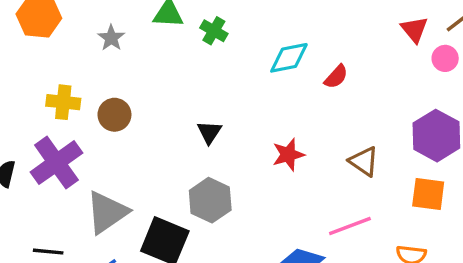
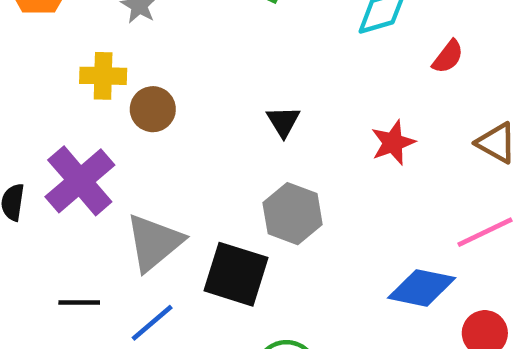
red semicircle: (336, 77) -> (448, 57), moved
yellow cross: (63, 102) -> (103, 76), moved

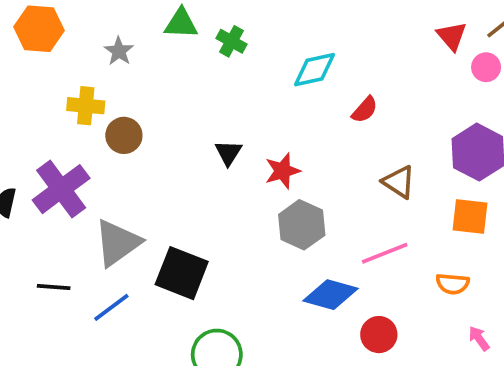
red star: (393, 143) -> (283, 171), moved
gray hexagon: (293, 214) -> (302, 225), moved

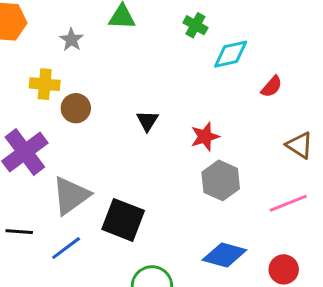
green cross: (232, 41) -> (195, 25), moved
black triangle: (228, 153) -> (147, 121), moved
blue diamond: (330, 295) -> (224, 255), moved

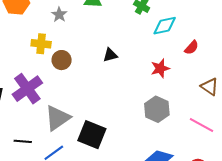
black triangle: (147, 121) -> (110, 55), moved, turned 42
red star: (205, 137) -> (160, 68), moved
pink line: (288, 203) -> (201, 125), turned 50

